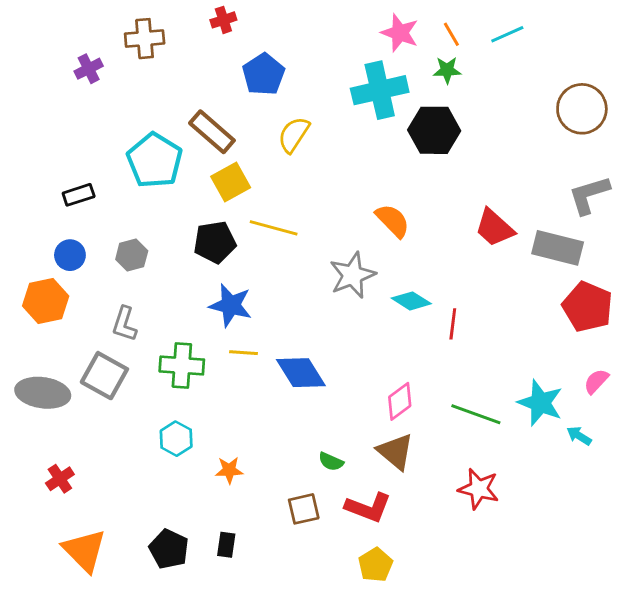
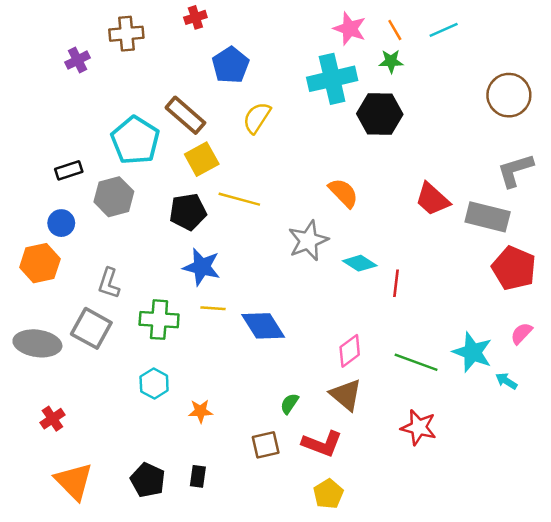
gray hexagon: (132, 255) -> (114, 197), moved, size x1.4
green semicircle: (331, 462) -> (289, 404), turned 100

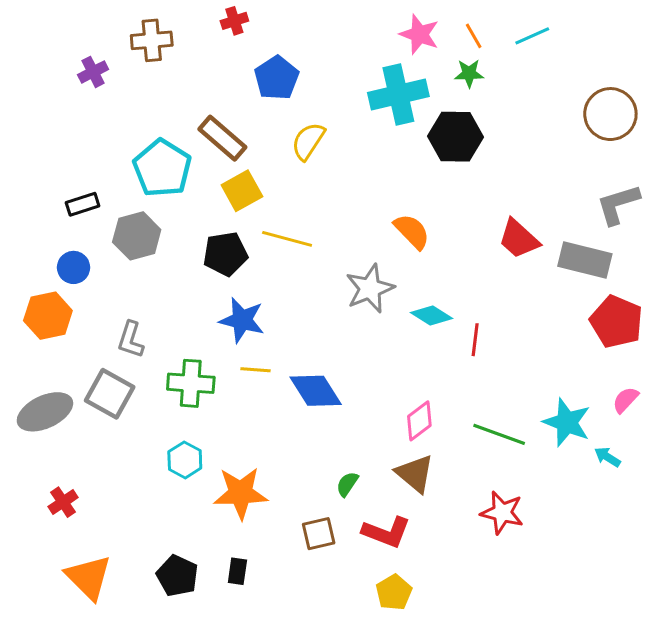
gray ellipse: (37, 343) -> (45, 412), turned -33
orange star: (200, 411) -> (240, 493), size x1.8

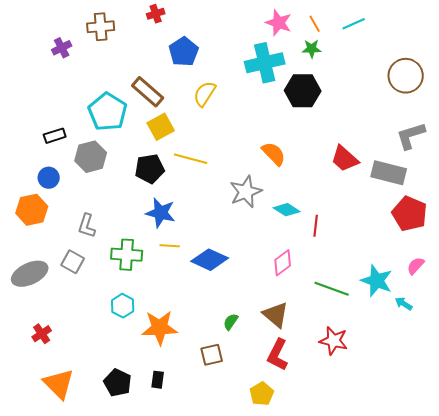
blue diamond: (316, 391) -> (210, 260), turned -33
gray square: (110, 394) -> (73, 262), size x0.7
pink diamond: (419, 421) -> (283, 263), moved
red L-shape: (386, 532) -> (278, 355), moved, turned 96

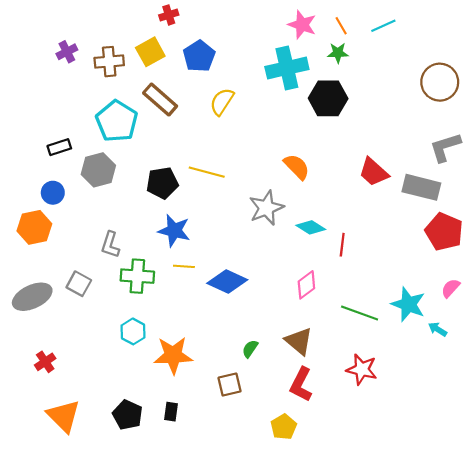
brown cross: (101, 27) -> (109, 62), moved
yellow square: (161, 127) -> (150, 52), moved
gray L-shape: (87, 226) -> (110, 245), moved

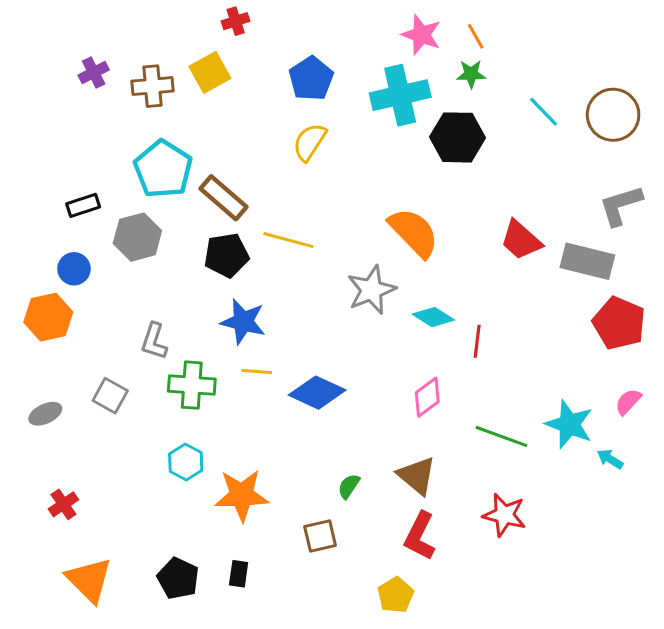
cyan line: (383, 26) -> (544, 112), moved, turned 70
blue pentagon: (199, 56) -> (311, 79), moved
brown rectangle: (160, 99) -> (223, 198), moved
orange semicircle: (297, 167) -> (414, 233), size x1.4
gray ellipse: (32, 297) -> (45, 414), size x0.6

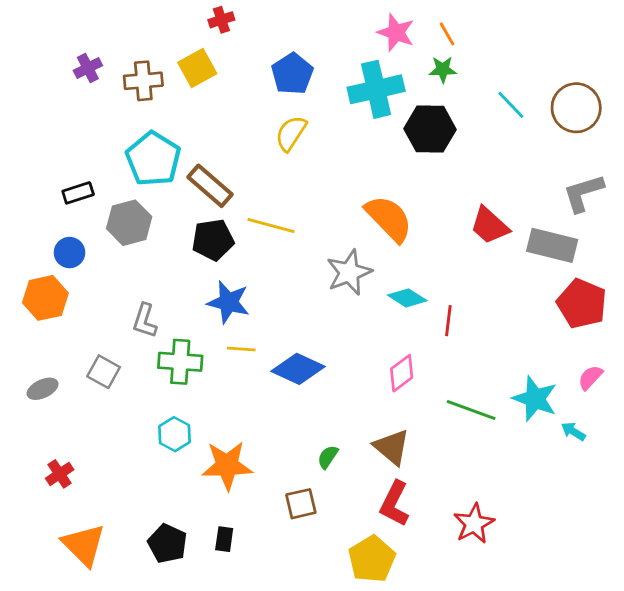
red star: (504, 515) -> (474, 524), moved, turned 30
yellow pentagon: (396, 595) -> (372, 559), size x1.4

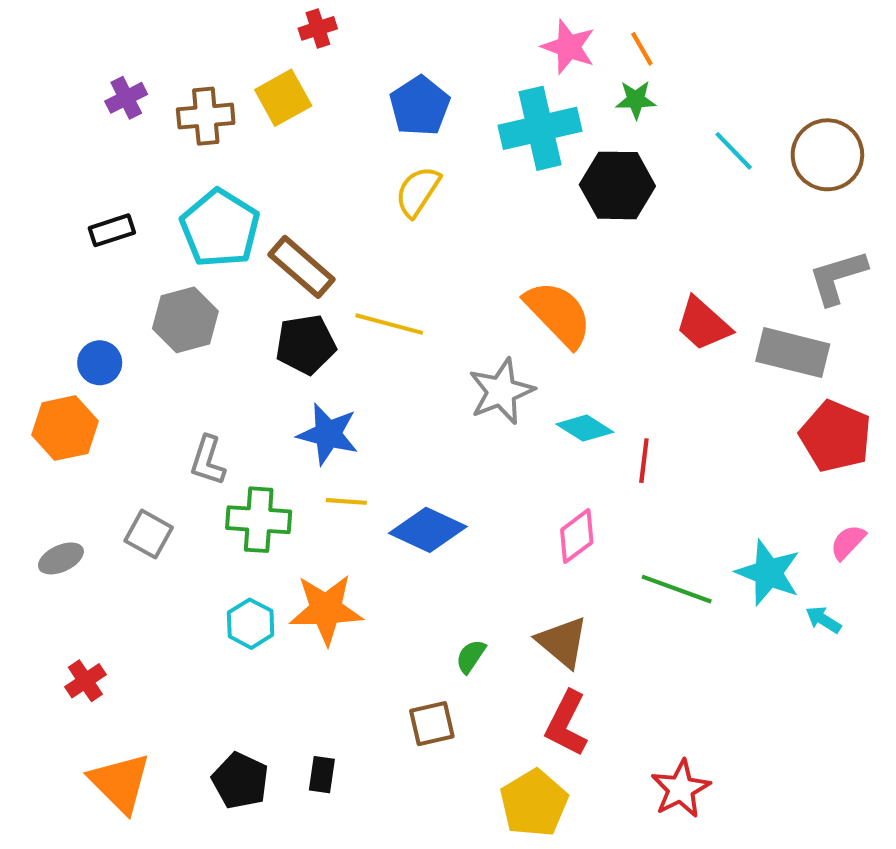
black rectangle: (78, 193) -> (112, 230), moved
orange star: (227, 465) -> (326, 609), moved
red star: (474, 524) -> (681, 789), moved

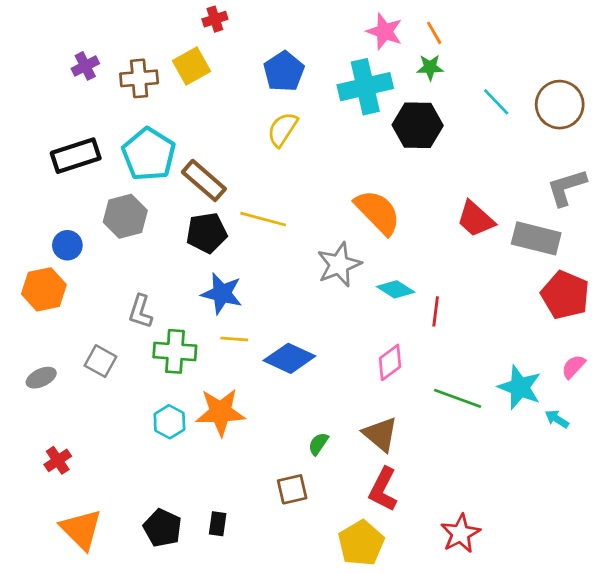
black rectangle: (112, 230) -> (76, 156), size x1.6

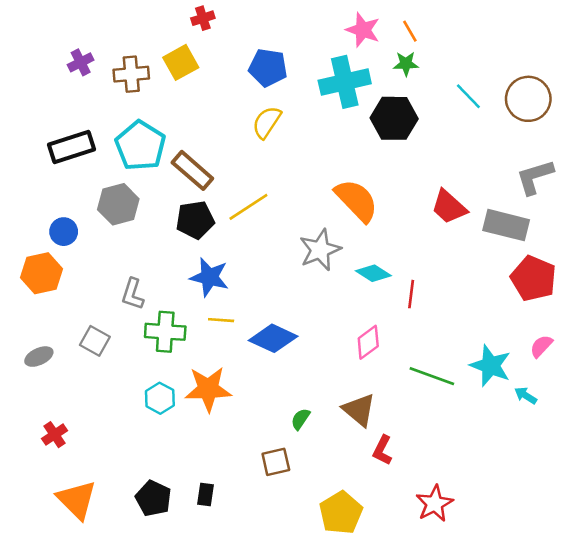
blue pentagon: (284, 71) -> (268, 68), turned -30
yellow line: (263, 219) -> (248, 207), turned -48
red L-shape: (383, 489) -> (382, 450), moved, size x0.7

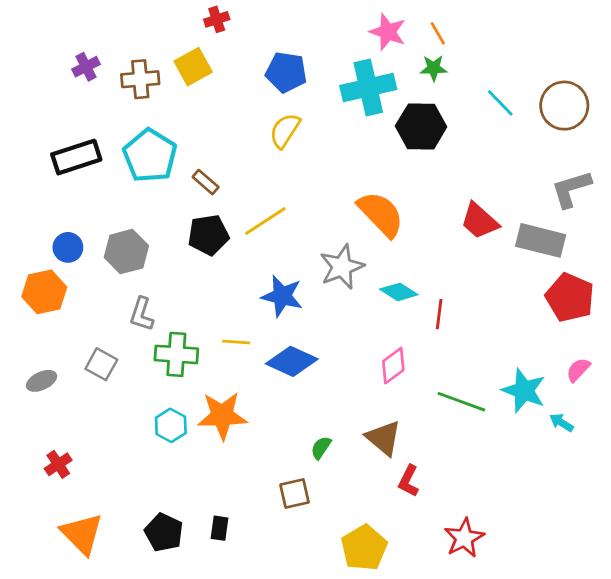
brown rectangle: (192, 170) -> (206, 182), size x0.6
gray hexagon: (118, 204) -> (126, 252), moved
blue star: (209, 277) -> (282, 296), moved

